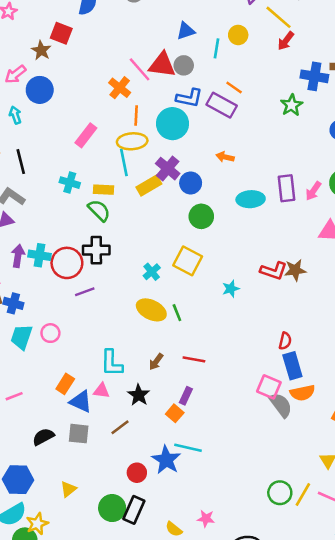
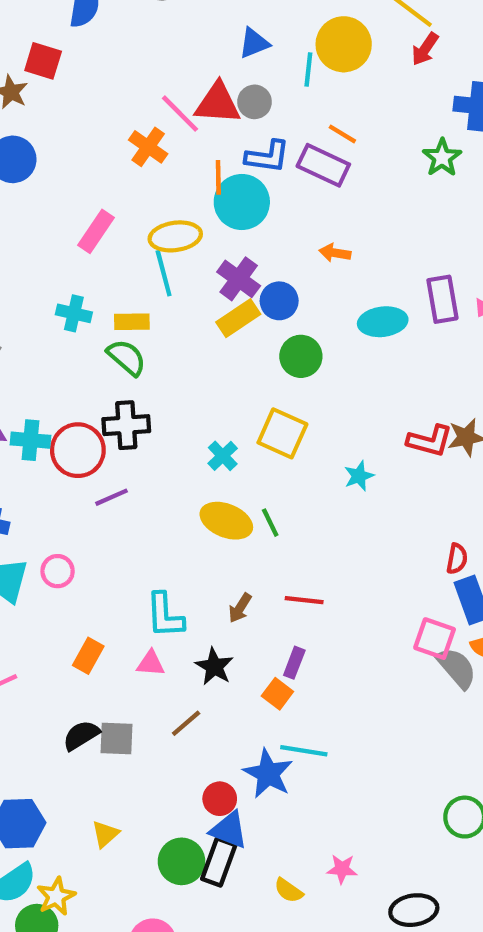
yellow circle: (238, 35) -> (344, 44), size x1.6
orange line: (136, 115) -> (218, 177), moved
yellow rectangle: (149, 186) -> (238, 318), moved
blue triangle: (81, 402) -> (229, 830), moved
black semicircle: (43, 437) -> (81, 735), moved

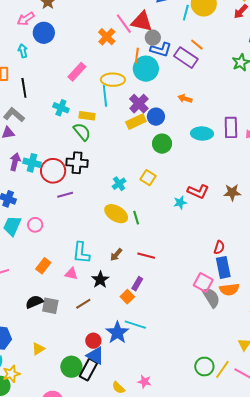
gray circle: (255, 102) -> (153, 38), moved
yellow square: (282, 433) -> (148, 178), size x0.7
red L-shape: (430, 441) -> (198, 192), moved

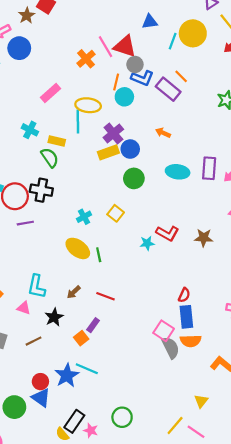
cyan circle: (146, 69) -> (124, 97), size x0.7
green circle: (204, 367) -> (122, 417), moved
black rectangle: (88, 370) -> (74, 421), moved

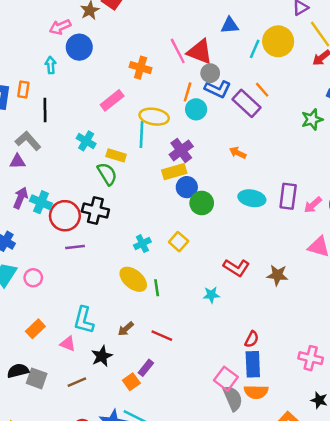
orange cross: (86, 59) -> (141, 68), moved, turned -36
blue circle: (130, 149) -> (187, 187), moved
cyan star: (147, 243) -> (211, 295), moved

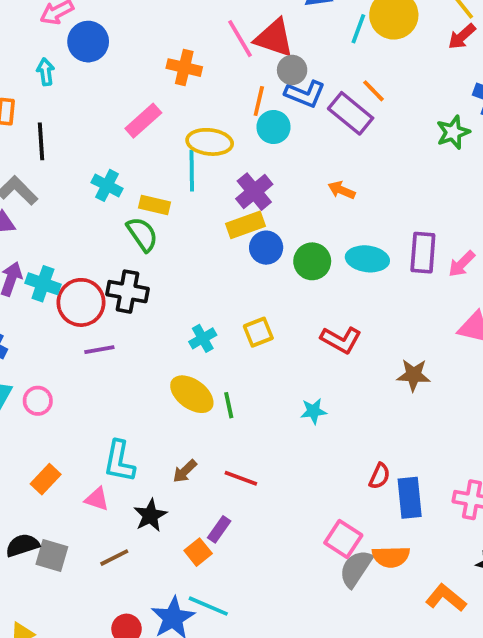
green circle: (202, 203) -> (312, 261), moved
yellow square: (179, 242) -> (258, 332), turned 30
red L-shape: (236, 268) -> (341, 340), moved
blue rectangle: (253, 364) -> (410, 498), moved
gray semicircle: (233, 398) -> (356, 569), turned -120

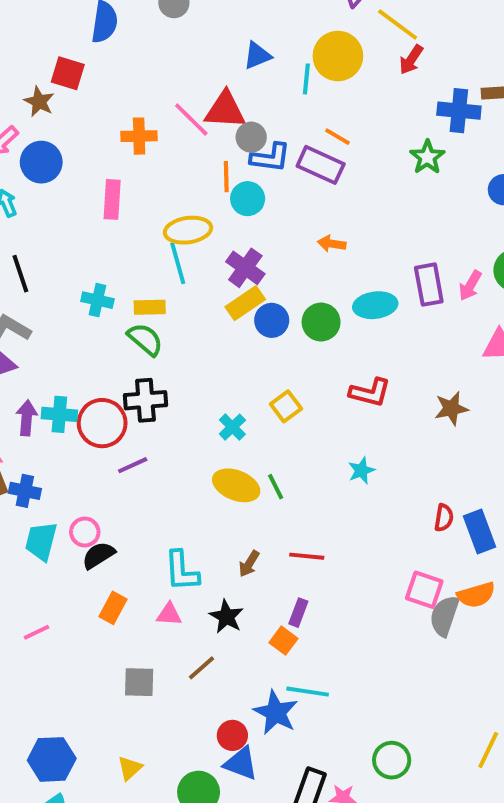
orange cross: (184, 68) -> (139, 136), moved
pink rectangle: (143, 121) -> (112, 199), moved, turned -30
black semicircle: (22, 545) -> (98, 555), moved

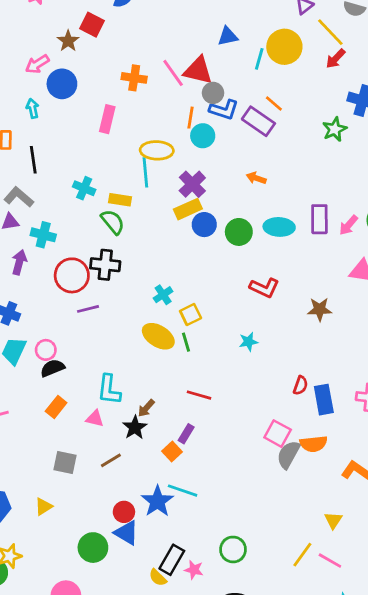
yellow square: (286, 406) -> (191, 314), moved
cyan cross: (59, 414) -> (43, 235), moved
brown arrow: (249, 564) -> (146, 408), moved
yellow triangle: (130, 768) -> (44, 507), moved

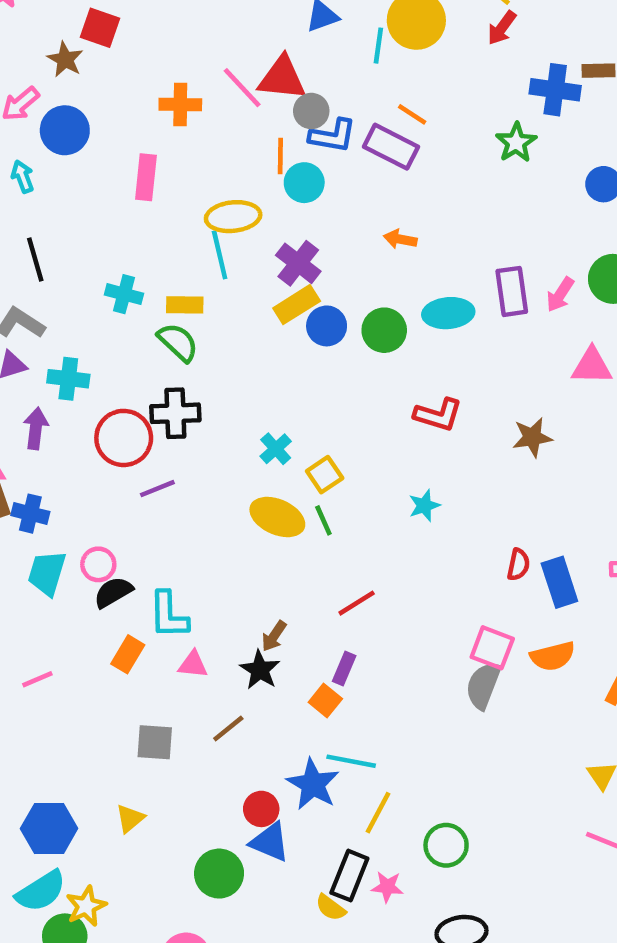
cyan L-shape: (109, 390) -> (169, 615), moved
red line: (199, 395) -> (357, 603), turned -40
gray semicircle: (288, 455) -> (483, 685), moved
yellow line: (302, 555) -> (378, 813), moved

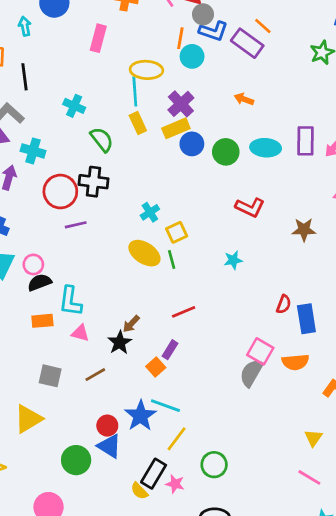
yellow rectangle: (185, 305) -> (138, 123), moved, turned 55
orange rectangle: (128, 654) -> (42, 321), turned 45
yellow triangle: (130, 818) -> (28, 419), size x1.6

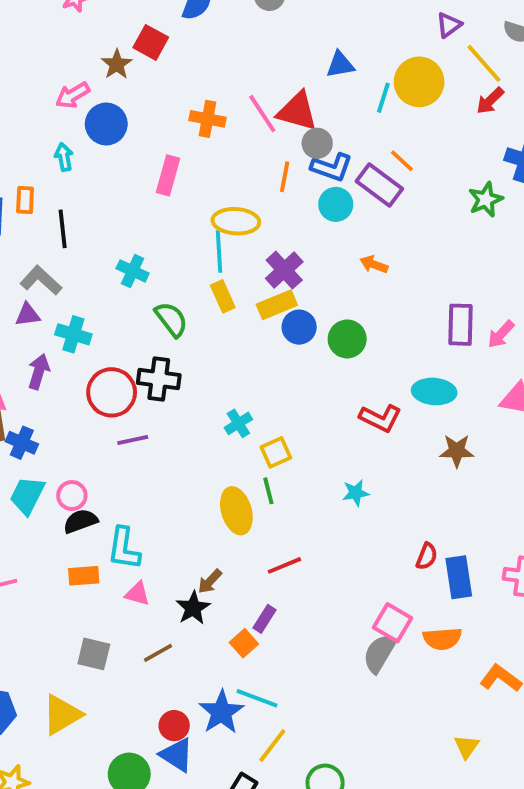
cyan circle: (192, 56) -> (336, 204), moved
cyan ellipse: (266, 148) -> (434, 391), moved
yellow ellipse: (144, 253) -> (236, 511), moved, turned 40

